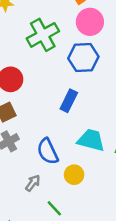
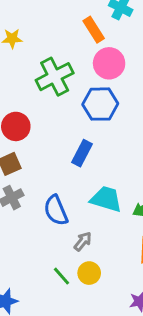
yellow circle: (74, 175) -> (89, 273), moved
gray arrow: (33, 183) -> (83, 241), moved

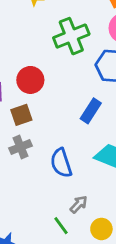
gray arrow: (83, 241) -> (79, 204), moved
yellow circle: (89, 273) -> (101, 229), moved

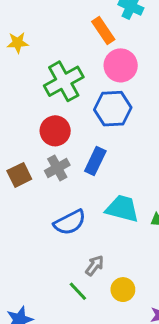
red circle: (30, 80) -> (55, 131), moved
gray cross: (21, 147) -> (57, 168), moved
blue semicircle: (61, 163) -> (70, 222), turned -92

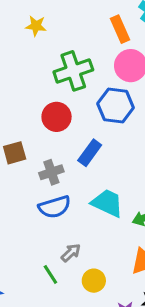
gray cross: (57, 168) -> (51, 172), moved

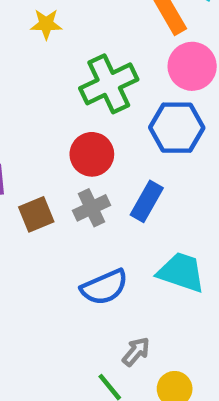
gray cross: (51, 172) -> (92, 208), moved

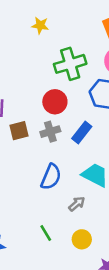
blue semicircle: (104, 287) -> (51, 177), turned -52
gray arrow: (136, 352) -> (77, 204), moved

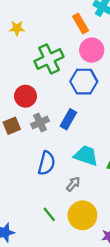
red circle: (55, 102) -> (25, 96), moved
yellow circle: (82, 239) -> (82, 215), size x1.6

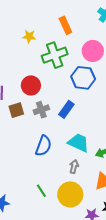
orange rectangle: (81, 23) -> (65, 25), moved
yellow star: (17, 28) -> (29, 36), moved
gray arrow: (73, 184) -> (74, 167), moved, turned -32

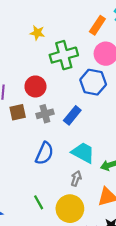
orange rectangle: (65, 25) -> (97, 25), moved, turned 54

